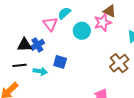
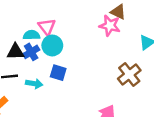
cyan semicircle: (64, 13) -> (32, 35), moved, turned 40
pink star: (103, 23) -> (110, 26), turned 30
cyan circle: (82, 31) -> (52, 45), moved

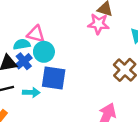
pink triangle: (47, 27) -> (36, 34), turned -30
blue square: (58, 73) -> (54, 78), size x1.5

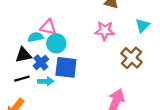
pink star: (98, 24) -> (105, 31), moved
blue cross: (24, 61) -> (41, 63), moved

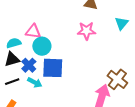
cyan semicircle: (36, 37) -> (14, 43), moved
brown cross: (131, 58) -> (117, 79), moved
cyan arrow: (46, 81) -> (35, 82), turned 32

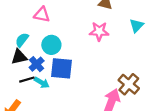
pink triangle: (33, 31) -> (42, 15), moved
cyan semicircle: (14, 43) -> (22, 40), turned -40
black line: (12, 82) -> (27, 80), moved

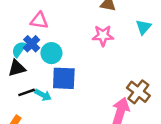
blue cross: (37, 64) -> (32, 44), moved

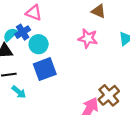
blue square: (64, 78) -> (45, 69), turned -35
cyan arrow: (43, 95) -> (19, 92), moved

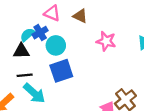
brown triangle: (99, 11) -> (80, 16), moved
cyan arrow: (19, 92) -> (34, 93), size x1.5

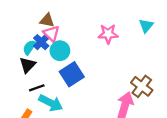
pink triangle: (52, 13) -> (51, 34), moved, turned 36
brown triangle: (80, 16) -> (47, 20), moved
black triangle: (21, 51) -> (28, 65), turned -30

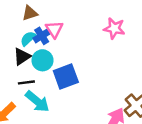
brown triangle: (47, 20) -> (30, 13), moved, turned -42
pink star: (108, 34) -> (114, 28), moved
cyan circle: (60, 51) -> (43, 60), moved

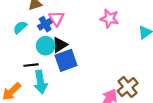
cyan semicircle: (28, 39) -> (20, 27), moved
black triangle: (22, 56) -> (60, 45), moved
cyan arrow: (37, 101) -> (40, 82), turned 40

